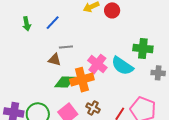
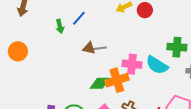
blue line: (53, 23) -> (79, 18), moved
brown triangle: (54, 60) -> (89, 48), moved
pink cross: (97, 64) -> (132, 64), turned -30

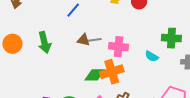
green arrow: (60, 26) -> (44, 42), moved, size x1.5
pink cross: (132, 64) -> (119, 47), moved
cyan semicircle: (157, 65) -> (152, 56), size x0.6

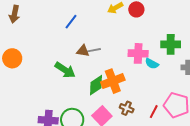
green arrow: (44, 42) -> (65, 70), moved, turned -40
pink cross: (119, 47) -> (138, 53), moved
green diamond: (95, 75) -> (96, 85), turned -30

